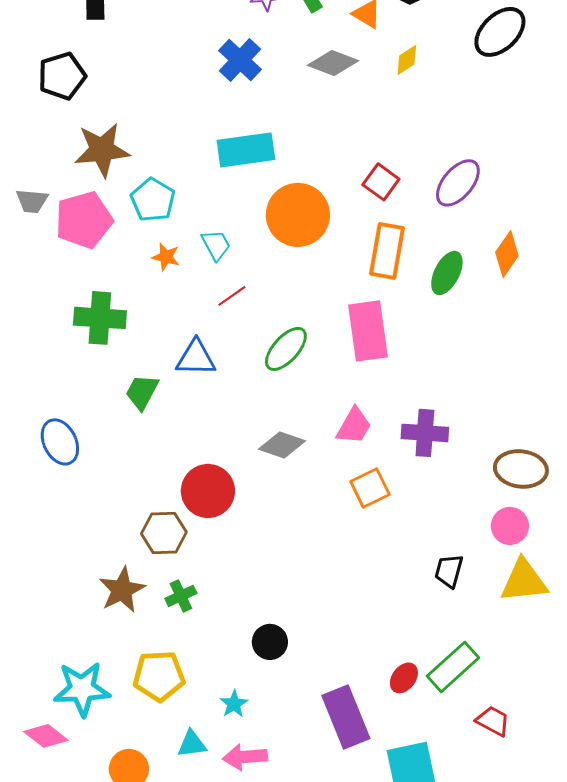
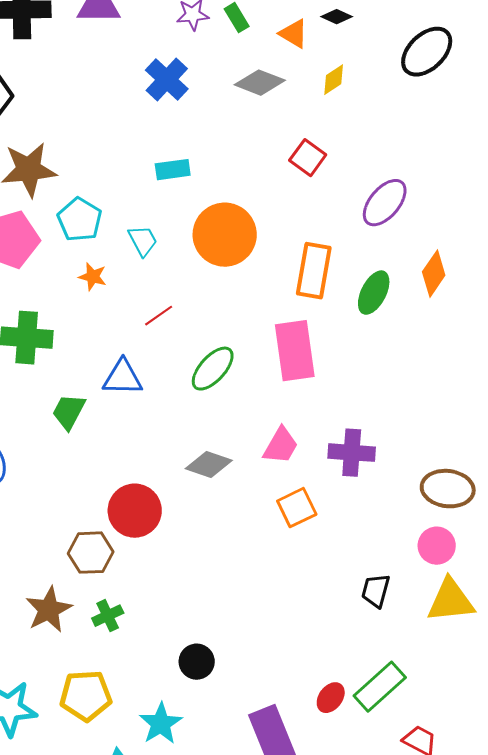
cyan rectangle: (246, 150) -> (173, 170), size x0.6
red square: (381, 182) -> (308, 158), moved
cyan trapezoid: (216, 245) -> (143, 241), moved
cyan star: (234, 704) -> (161, 724), size x1.5

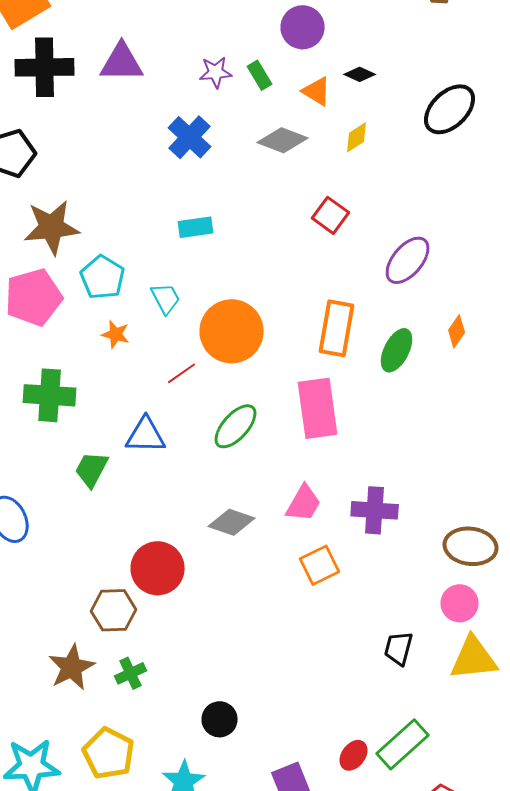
orange circle: (225, 235) -> (232, 331), moved
orange diamond: (434, 274) -> (457, 331), size x0.7
yellow pentagon: (86, 696) -> (109, 753), turned 30

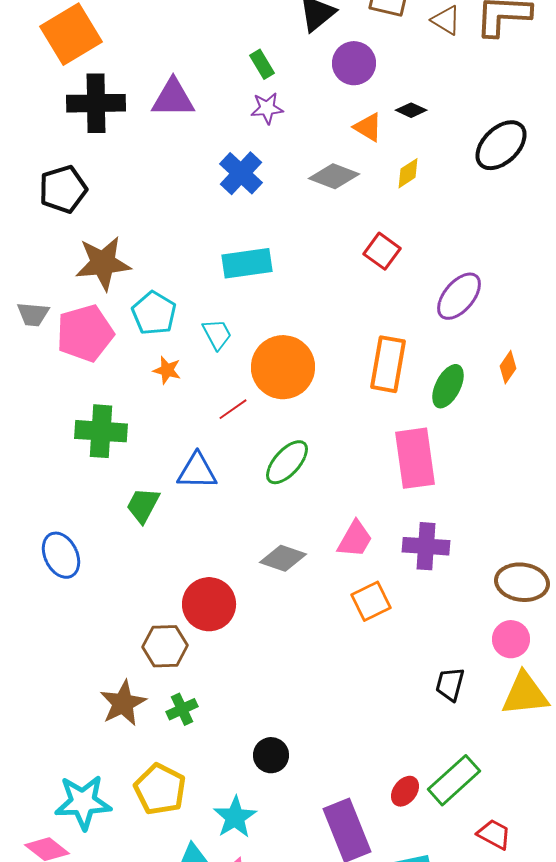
green rectangle: (260, 75) -> (262, 64), moved
cyan rectangle: (196, 227) -> (247, 263), size x1.4
pink rectangle: (318, 408) -> (415, 458), moved

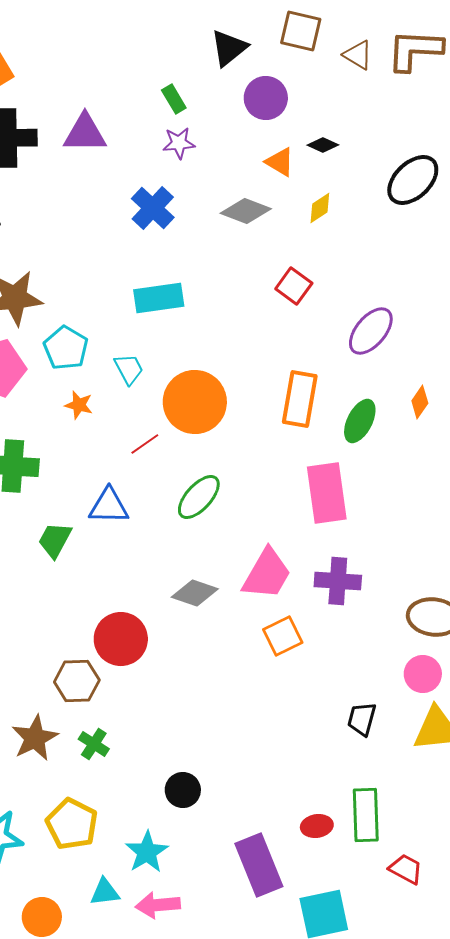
pink trapezoid: (355, 539) -> (267, 574), size x1.4
green cross: (182, 709) -> (94, 744), turned -32
green rectangle: (454, 780) -> (366, 815), turned -50
red ellipse: (405, 791) -> (317, 826), turned 44

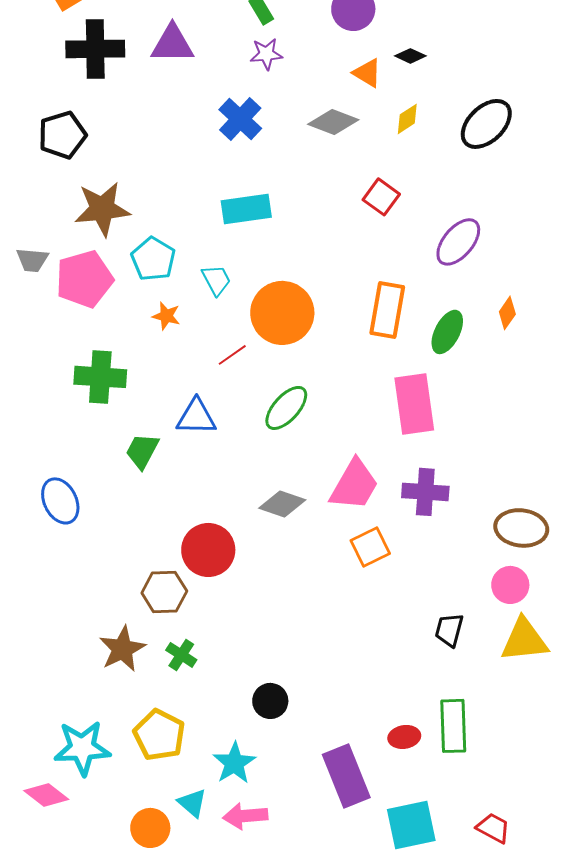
black ellipse: (413, 180) -> (486, 124), moved
red trapezoid: (406, 869) -> (493, 828), moved
cyan triangle: (105, 892) -> (192, 803), turned 48
orange circle: (42, 917) -> (150, 828), moved

